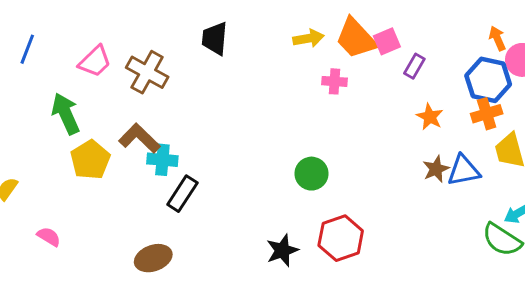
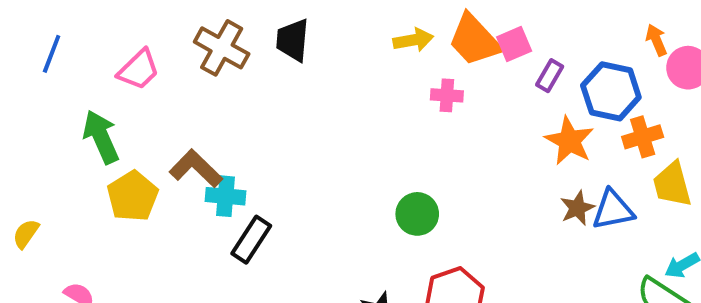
brown cross: (147, 72) -> (222, 48), moved
blue hexagon: (488, 80) -> (611, 91), moved
orange star: (430, 117) -> (569, 141), size x1.4

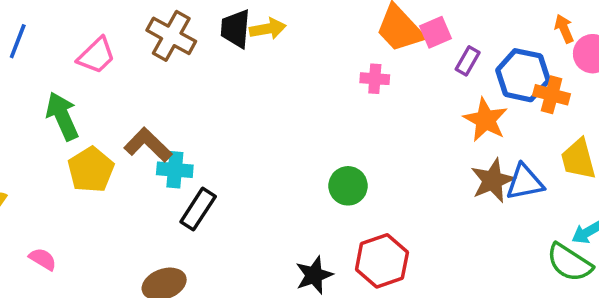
yellow arrow: (413, 40) -> (268, 29), moved
orange cross: (643, 137) -> (552, 95), moved, turned 32
brown star: (577, 208) -> (493, 180), size x1.4

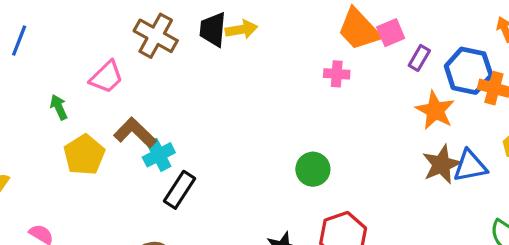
pink trapezoid: (96, 55) -> (106, 77), moved
green arrow: (62, 116) -> (59, 107), size x0.6
cyan cross: (175, 170) -> (159, 155), turned -32

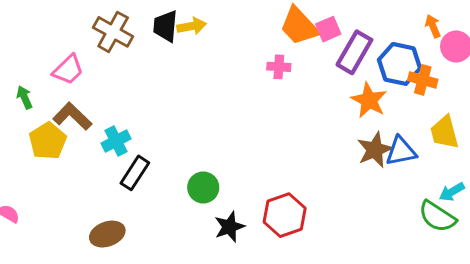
purple rectangle: (419, 58) -> (354, 52), size x1.8
brown L-shape: (135, 133) -> (72, 116), moved
green circle: (313, 169) -> (203, 187), moved

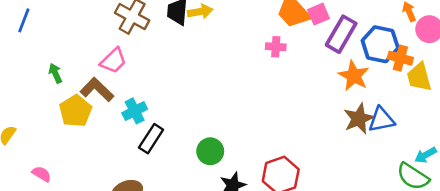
pink trapezoid: (68, 70) -> (113, 61), moved
yellow trapezoid: (445, 132) -> (419, 77), moved

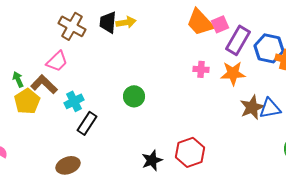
pink cross: (276, 47) -> (201, 69), moved
green arrow: (55, 73) -> (18, 79), moved
orange star: (354, 76) -> (233, 73), moved, turned -30
green circle: (210, 151) -> (134, 96), moved

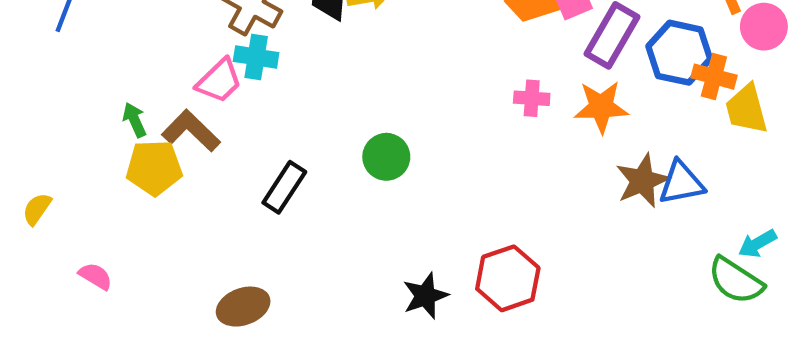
yellow pentagon: (27, 101) -> (154, 168), turned 30
cyan cross: (74, 101) -> (256, 57), moved, turned 36
black rectangle: (87, 123) -> (284, 187), moved

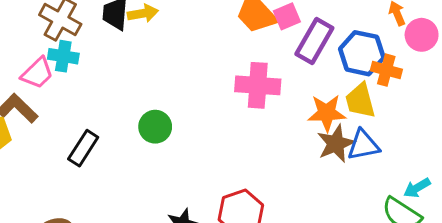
pink cross: (532, 98) -> (258, 85), size x1.8
orange star: (601, 107) -> (327, 113), moved
yellow trapezoid: (747, 109) -> (360, 101), moved

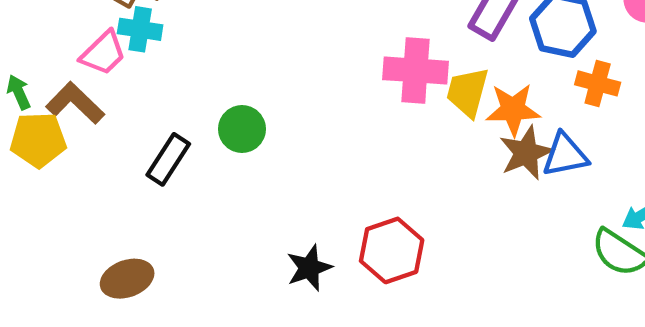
orange cross: (386, 70) -> (598, 83), moved
yellow trapezoid: (360, 101) -> (467, 92), moved, turned 30
green circle: (155, 127) -> (242, 129), moved

